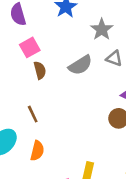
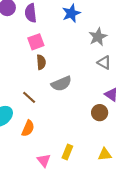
gray semicircle: (80, 65) -> (61, 84), moved
brown line: (33, 114) -> (29, 97), turned -32

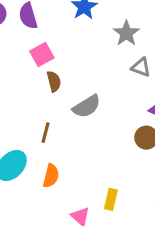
brown line: (29, 97) -> (45, 133), turned 72

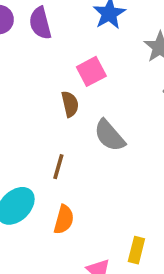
pink square: (42, 55) -> (91, 71), moved
gray semicircle: (87, 106) -> (109, 136), turned 80

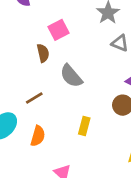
brown line: (58, 167) -> (34, 98), turned 42
yellow rectangle: (136, 250) -> (84, 126), moved

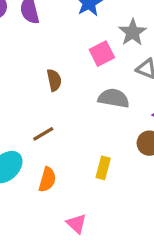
pink square: (59, 30) -> (102, 54), moved
gray semicircle: (71, 76) -> (114, 98), moved, turned 140

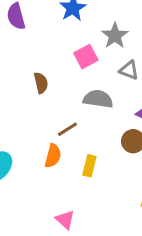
brown line: (43, 134) -> (67, 129), moved
orange semicircle: (47, 180) -> (53, 156), moved

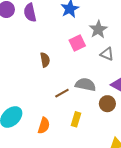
gray semicircle: (98, 99) -> (85, 85), moved
orange semicircle: (53, 156) -> (44, 126), moved

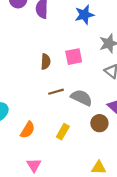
pink square: (77, 43) -> (74, 57), moved
brown line: (62, 93) -> (56, 92), moved

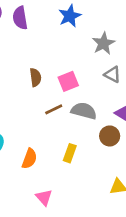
pink square: (74, 57) -> (68, 81), moved

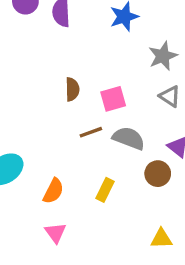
pink triangle: (44, 197) -> (55, 233), moved

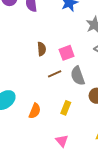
gray semicircle: (129, 138) -> (78, 76), turned -126
pink triangle: (55, 233) -> (62, 141), moved

